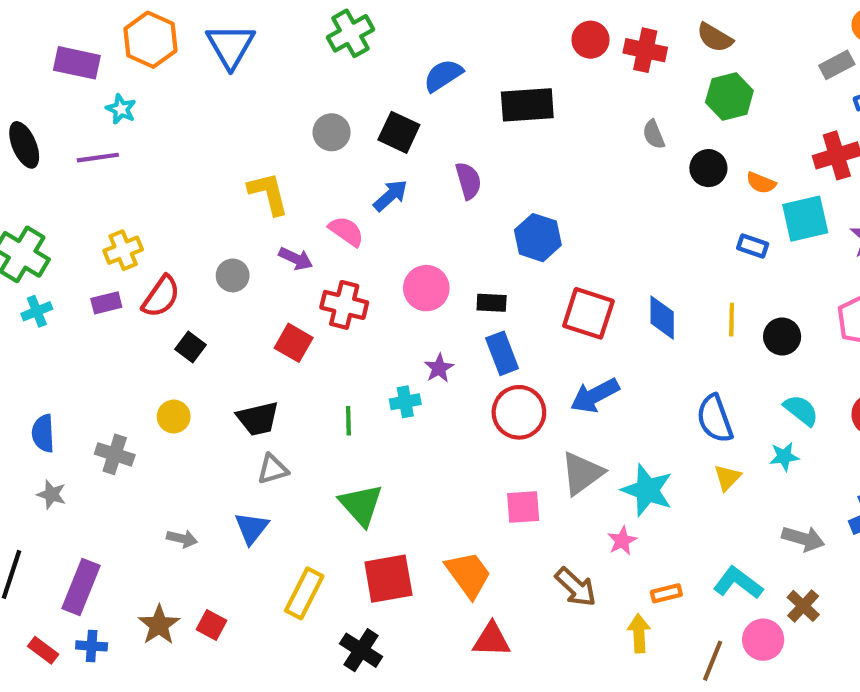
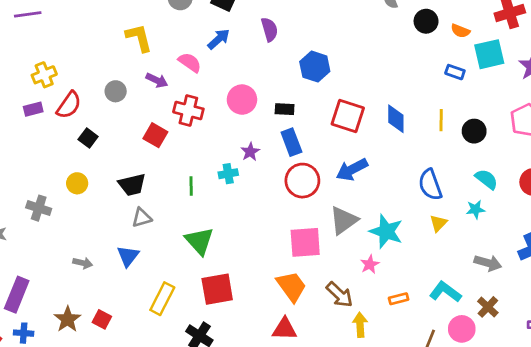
pink square: (523, 507) -> (305, 242), size x1.4
orange trapezoid: (468, 574) -> (291, 286), moved
yellow arrow: (639, 633) -> (360, 325), moved

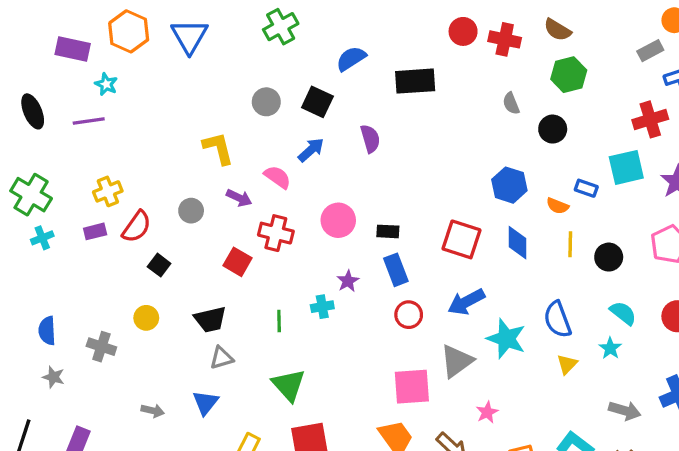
orange semicircle: (460, 31) -> (557, 206), moved
blue hexagon: (315, 67) -> (509, 185), moved
red circle: (302, 181) -> (409, 315), size x0.7
cyan star: (475, 209) -> (610, 348), turned -30
cyan star: (386, 231) -> (506, 339), moved

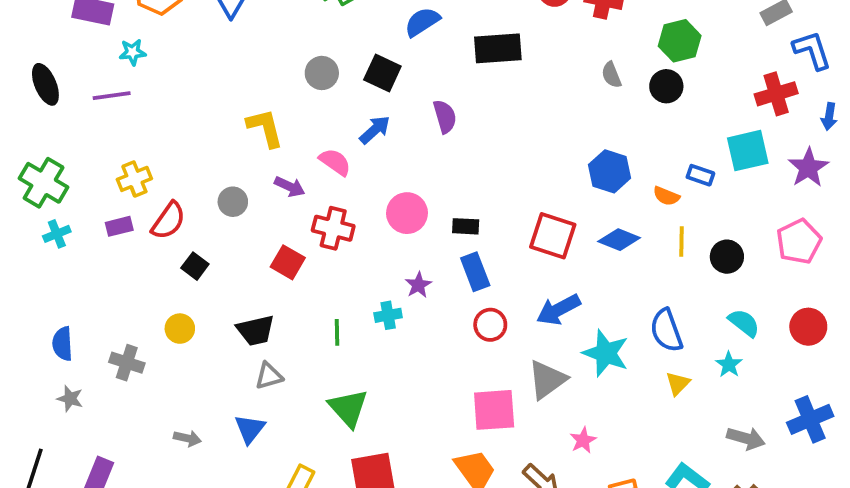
cyan star: (106, 84) -> (133, 52), turned -30
black circle: (553, 129) -> (666, 86), moved
blue diamond: (517, 243) -> (619, 240), turned -68

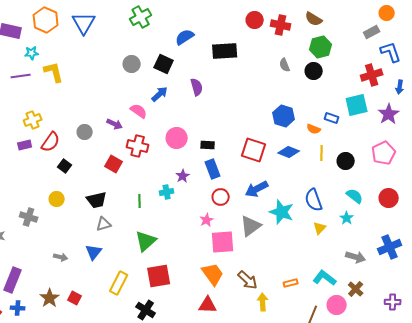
yellow L-shape: (265, 128) -> (54, 72), moved
green triangle: (348, 408) -> (146, 241), turned 30
pink star: (583, 440) -> (207, 220), moved

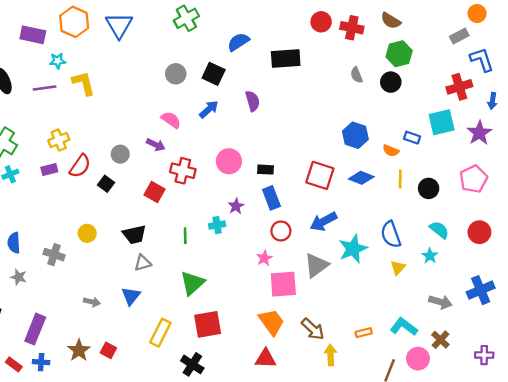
pink semicircle: (139, 111) -> (171, 120), moved
black square: (65, 166) -> (106, 184), moved
cyan star: (282, 212) -> (353, 249), turned 30

